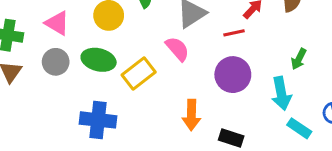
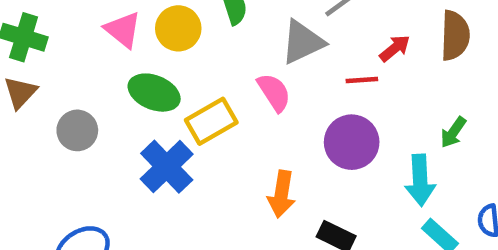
pink triangle: (57, 23) -> (123, 30), moved
gray circle: (56, 62) -> (77, 130), moved
blue cross: (98, 120) -> (167, 167), moved, turned 32

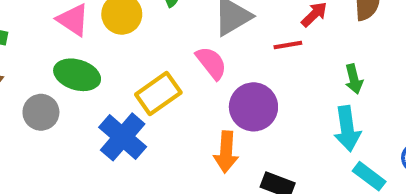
green ellipse: (154, 93) -> (77, 75), moved
green arrow: (453, 132) -> (354, 79), moved, turned -44
purple circle: (352, 142) -> (253, 107), moved

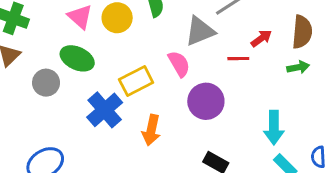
green arrow: (354, 79) -> (298, 67), moved, turned -95
orange arrow: (226, 152) -> (151, 130), moved

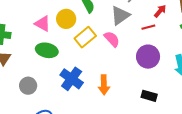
yellow rectangle: (136, 81) -> (85, 37), moved
gray circle: (46, 83) -> (28, 86), moved
purple circle: (206, 101) -> (148, 57), moved

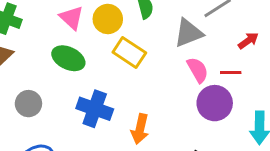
red line: (148, 27) -> (231, 73), moved
yellow rectangle: (85, 37) -> (129, 52), turned 60
pink semicircle: (112, 39) -> (198, 70), moved
blue cross: (72, 79) -> (95, 109), turned -30

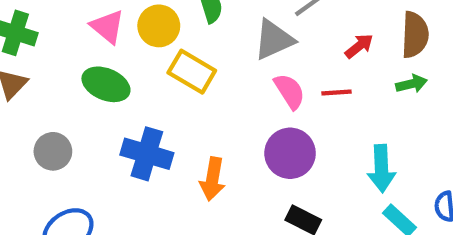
purple circle: (215, 103) -> (290, 153), moved

